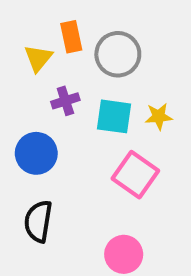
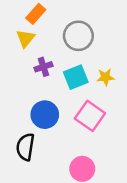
orange rectangle: (71, 37) -> (36, 14), moved, turned 54
cyan square: (114, 116) -> (76, 77), turned -30
blue circle: (36, 153) -> (45, 115), moved

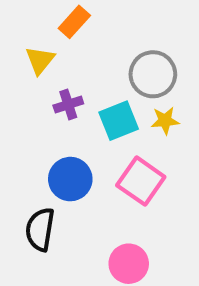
orange rectangle: (36, 14) -> (74, 22), moved
gray circle: (78, 36) -> (153, 74), moved

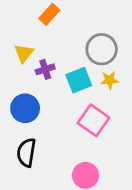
yellow triangle: (40, 60) -> (24, 53), moved
blue circle: (70, 179) -> (25, 108), moved

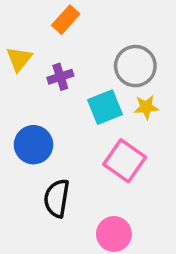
yellow triangle: (24, 53) -> (19, 59), moved
purple cross: (45, 69) -> (60, 77), moved
black semicircle: (26, 153) -> (57, 198), moved

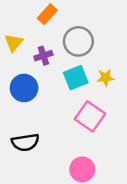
gray circle: (135, 66) -> (78, 41), moved
blue circle: (34, 145) -> (24, 88), moved
black semicircle: (57, 198) -> (25, 142), moved, turned -108

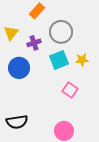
pink square: (90, 116) -> (70, 90), size x0.7
black semicircle: (25, 142) -> (17, 122), moved

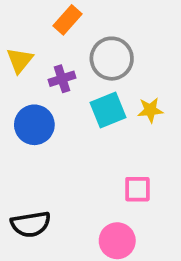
pink square: (70, 90) -> (137, 189), moved, turned -35

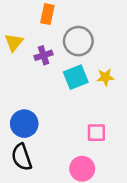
orange rectangle: (67, 20) -> (47, 14), turned -30
blue circle: (34, 125) -> (24, 124), moved
black semicircle: (31, 224) -> (22, 157), turned 80

